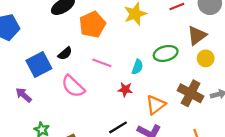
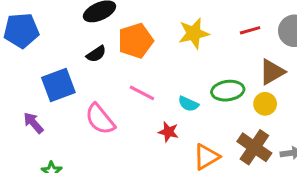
black semicircle: (65, 53) -> (96, 54), moved
yellow circle: (206, 58) -> (265, 104), moved
cyan semicircle: (137, 67) -> (188, 104), turned 88

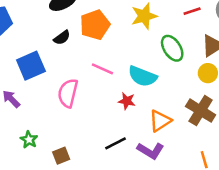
green ellipse: (228, 91) -> (172, 48), moved, turned 68
cyan semicircle: (188, 104) -> (142, 76), size x1.6
pink semicircle: (100, 119) -> (68, 93), turned 56

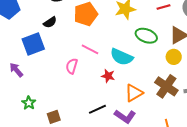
black semicircle: (62, 38) -> (50, 22), moved
green ellipse: (172, 48) -> (146, 36), turned -40
pink semicircle: (68, 93) -> (72, 66), moved, size x0.7

